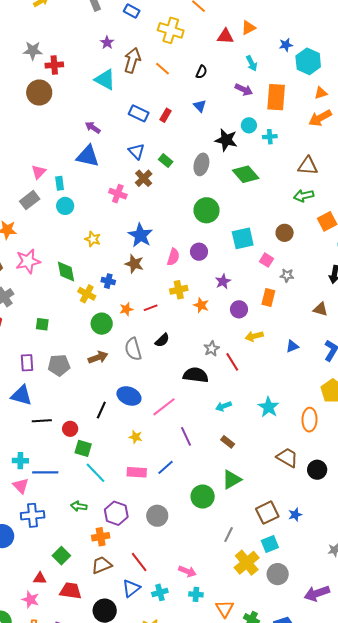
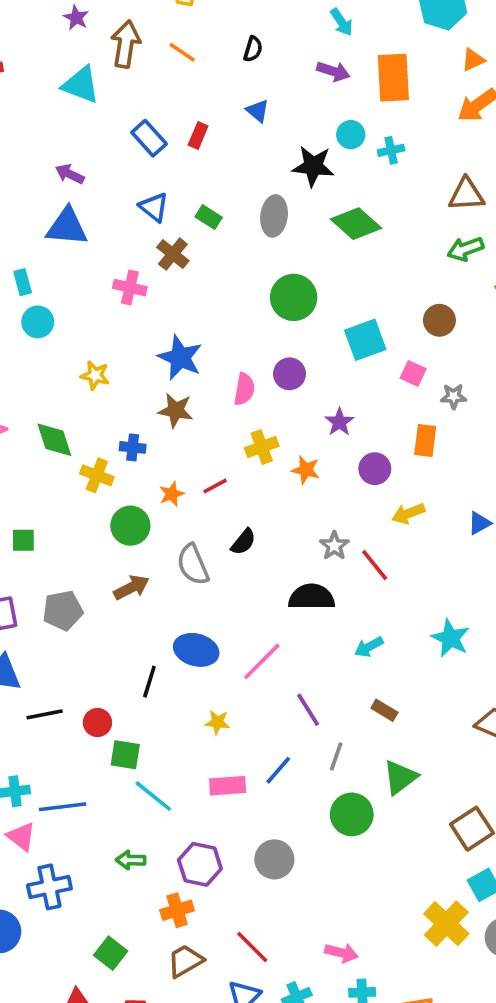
blue rectangle: (139, 113) -> (149, 138), turned 30
gray line: (229, 535) -> (336, 757), moved

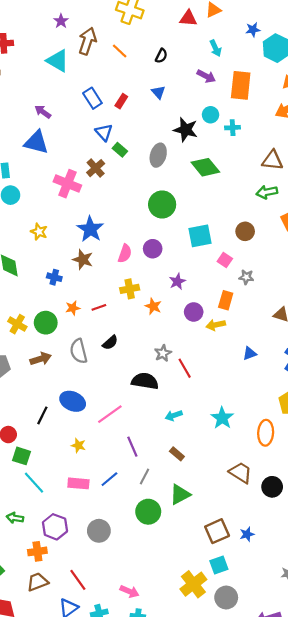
blue triangle: (154, 207) -> (104, 132), moved
pink cross: (130, 288) -> (67, 184), size x1.4
yellow cross: (97, 475) -> (17, 324), moved
yellow arrow: (408, 514) -> (216, 325), moved

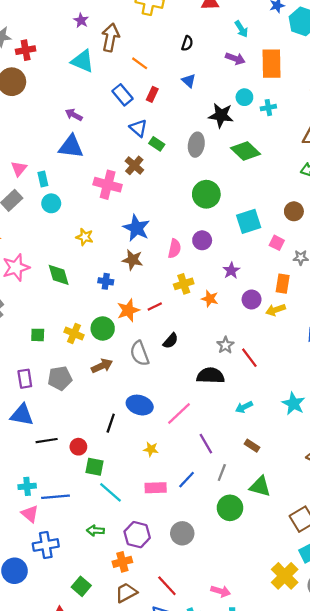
orange line: (120, 51) -> (140, 63), moved
orange star: (73, 308) -> (128, 310), size x1.5
green triangle: (180, 494) -> (260, 486), turned 50

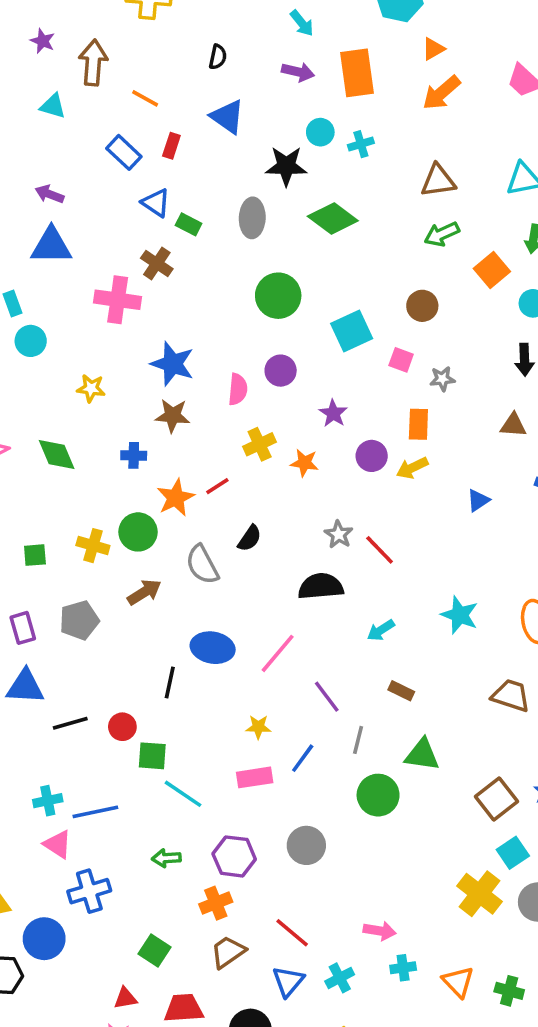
cyan triangle: (83, 61) -> (53, 106), size x0.7
blue triangle: (189, 81) -> (227, 117), size x1.5
yellow star: (151, 449) -> (258, 727), moved

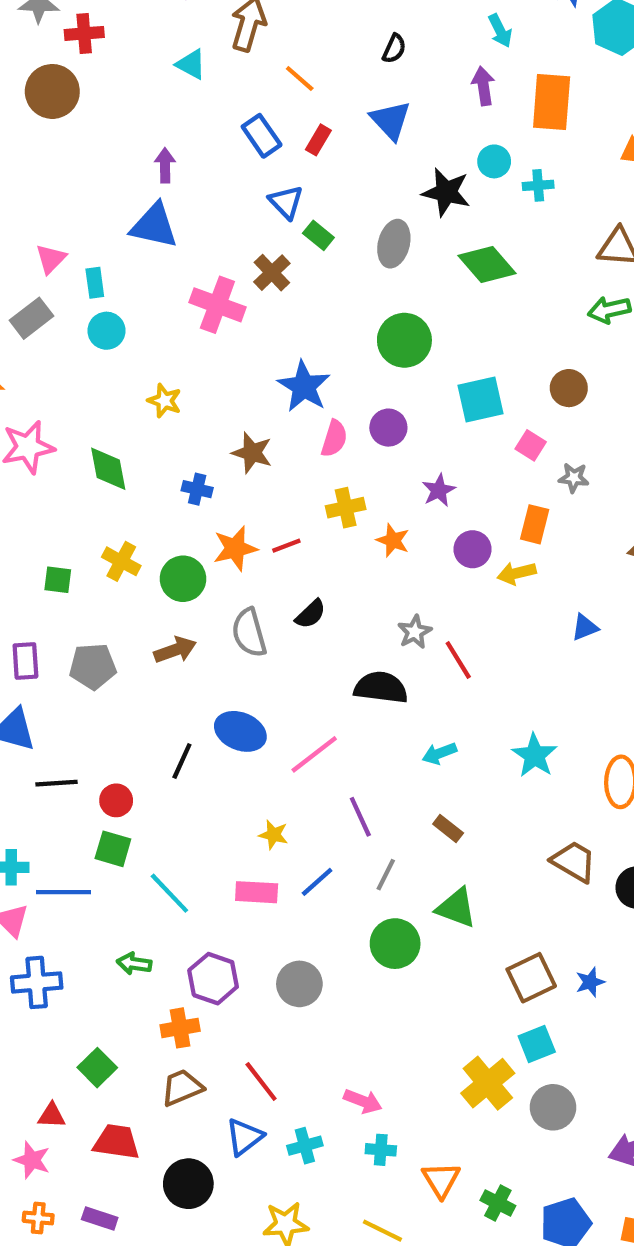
purple arrow: (298, 72) -> (483, 86), turned -124
purple arrow: (49, 194) -> (165, 165), turned 56
blue star: (173, 364) -> (304, 386), moved
yellow cross: (93, 546) -> (121, 561), moved
green square: (152, 756) -> (113, 849), moved

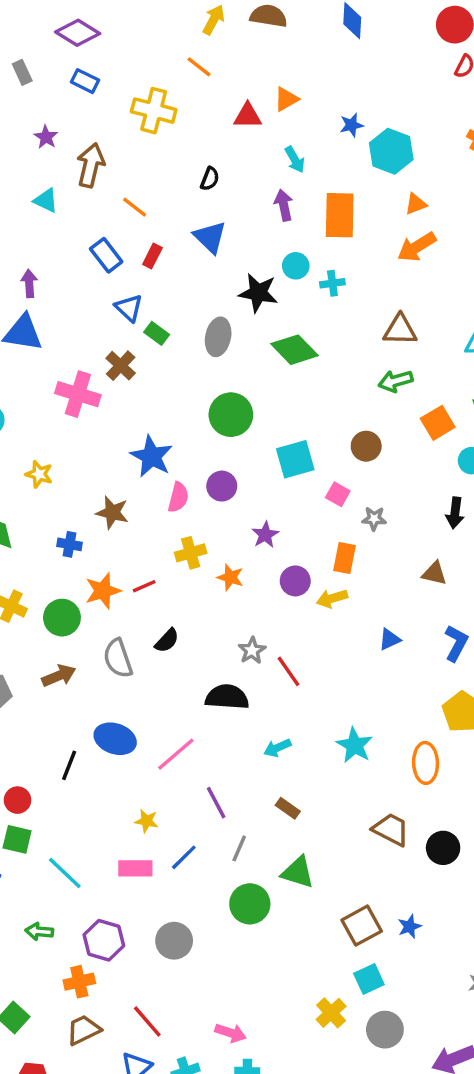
yellow cross: (488, 1083) -> (331, 1013), size x0.7

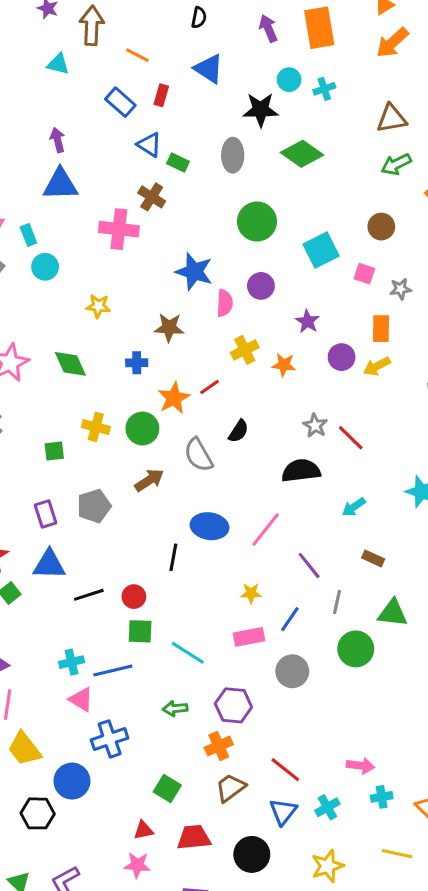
gray circle: (174, 941) -> (292, 671), moved

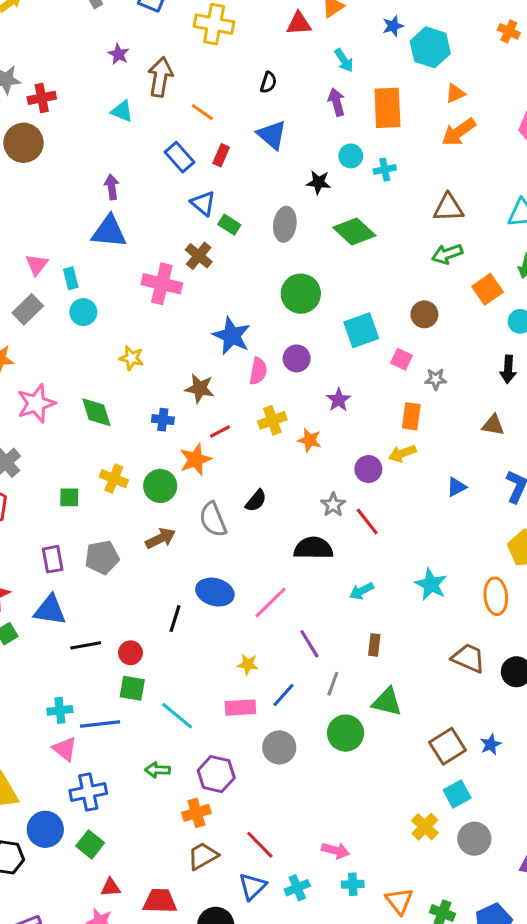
black star: (261, 110) -> (319, 182), size x0.7
purple circle: (342, 357) -> (368, 469), moved
red line: (210, 387) -> (220, 432), moved
brown rectangle: (373, 558) -> (374, 645), turned 65
green square: (167, 788) -> (90, 844), moved

